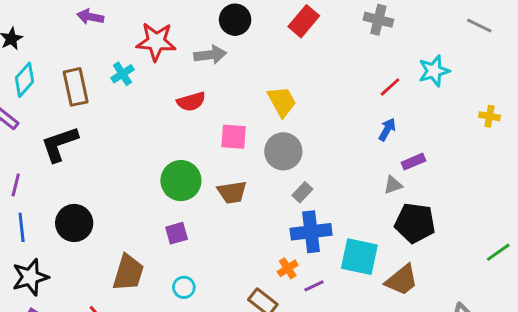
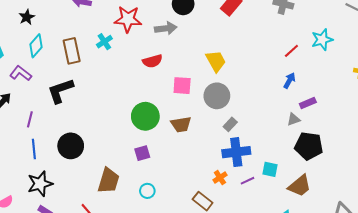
cyan square: (359, 257) -> (270, 169), size x0.6
purple line: (314, 286) -> (248, 181), moved

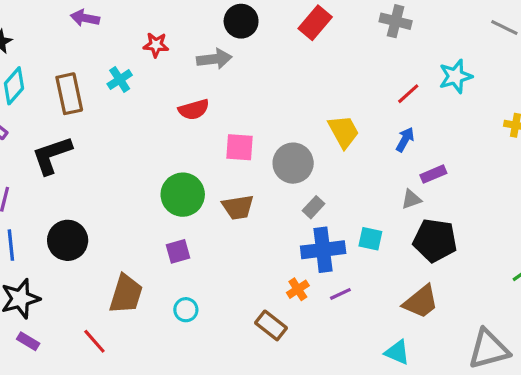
red star: (128, 19) -> (156, 45), size x0.6
yellow trapezoid: (216, 61) -> (344, 132), moved
cyan square: (270, 169) -> (370, 239), moved

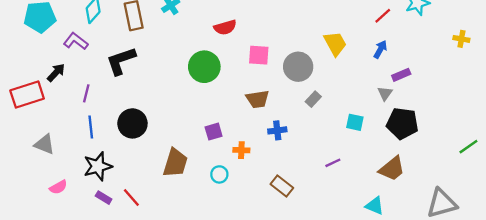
green circle: (183, 195) -> (204, 67), moved
gray triangle: (411, 199) -> (385, 93), turned -35
blue cross: (323, 250) -> (277, 130), moved, size x0.6
orange cross: (298, 289) -> (241, 150), moved, turned 35
red line: (94, 341) -> (131, 198), moved

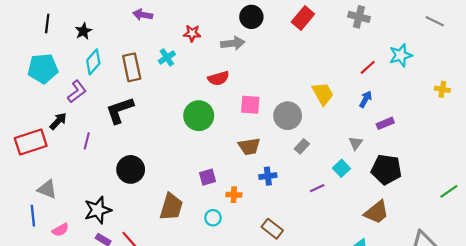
purple L-shape: (76, 41) -> (77, 92), turned 105
gray triangle: (385, 93) -> (356, 143), moved
cyan square: (355, 122) -> (341, 168), turned 35
blue line: (91, 127) -> (33, 216), moved
purple line: (333, 163) -> (317, 188), moved

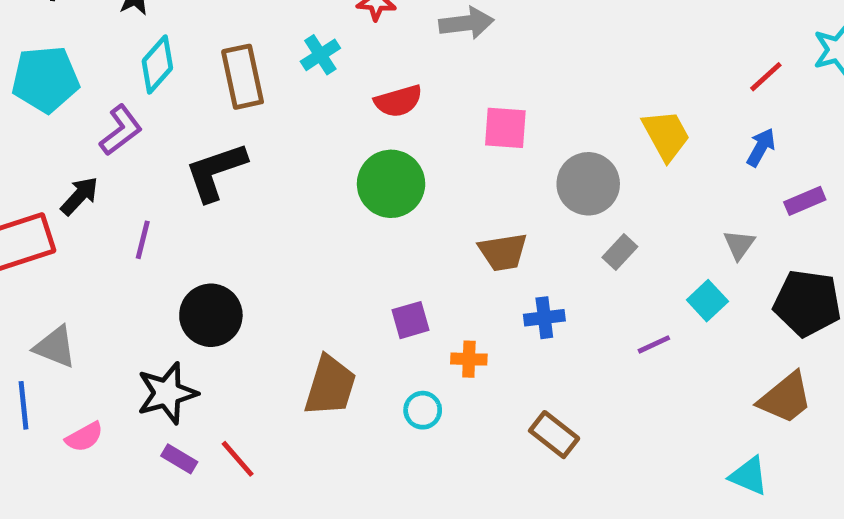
red semicircle: (218, 78) -> (398, 101), moved
pink square: (250, 105) -> (505, 128), moved
black circle: (131, 169) -> (211, 315), moved

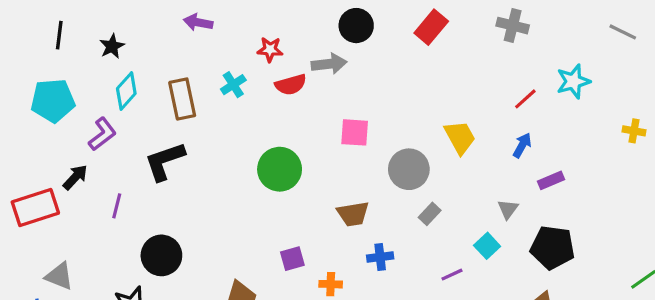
red semicircle: (398, 101) -> (291, 85), moved

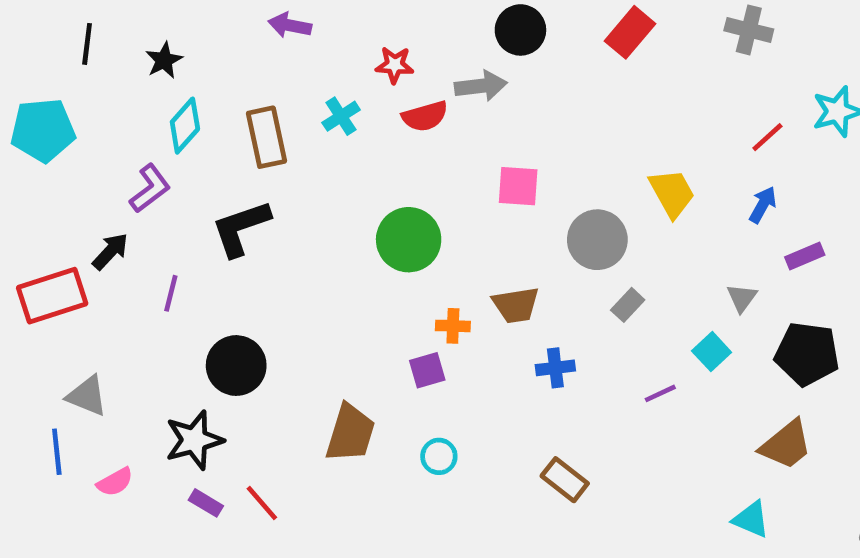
cyan pentagon: (53, 101) -> (43, 130), moved
orange cross: (331, 284) -> (453, 326), moved

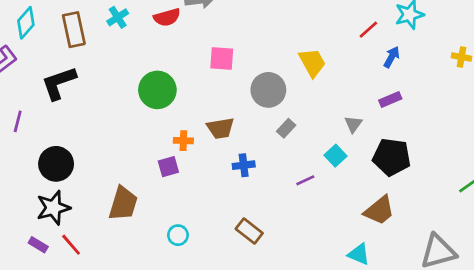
blue arrow: (763, 205) -> (392, 57), moved
black star: (194, 440) -> (53, 208), moved
cyan circle: (439, 456) -> (178, 235), moved

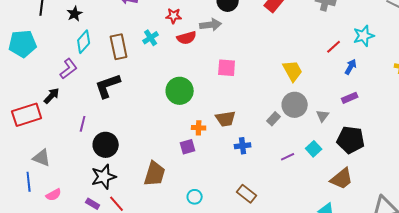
gray circle: (268, 90) -> (295, 105), moved
purple line: (18, 121) -> (83, 124), moved
cyan square: (335, 156) -> (314, 149), moved

